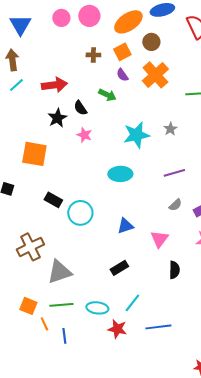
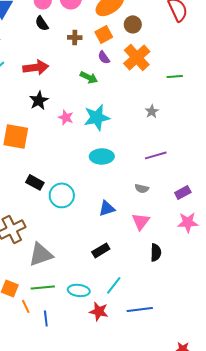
black semicircle: (80, 108) -> (42, 23), moved
cyan star: (136, 135) -> (97, 117), moved
gray semicircle: (175, 205) -> (142, 188), moved, turned 56

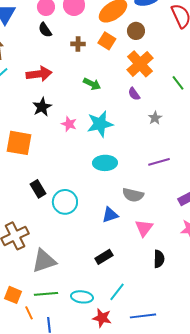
orange square: (104, 34) -> (107, 41), turned -30
purple semicircle: (104, 57) -> (134, 94), moved
green line: (175, 76) -> (178, 83), turned 56
black rectangle: (35, 182) -> (38, 189), turned 30
gray semicircle: (142, 188) -> (133, 195), moved, size x1.5

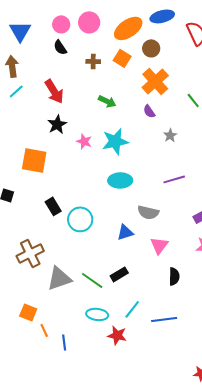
red arrow: (39, 74) -> (54, 91), turned 65
green line: (46, 294) -> (92, 280), moved, turned 40
blue line: (143, 316) -> (164, 319), moved

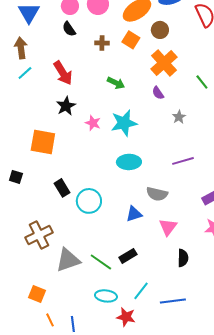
orange line: (44, 330) -> (50, 320), moved

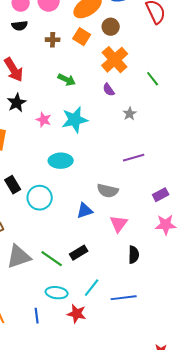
black semicircle: (69, 29) -> (20, 26), turned -63
cyan ellipse: (129, 162) -> (61, 161), moved
blue line: (73, 324) -> (37, 316), moved

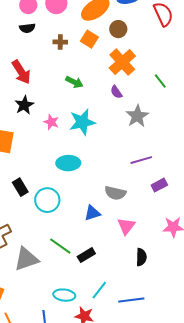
gray star: (130, 114) -> (137, 116), size x1.6
purple rectangle: (161, 195) -> (159, 185), moved
green line: (52, 259) -> (60, 246), moved

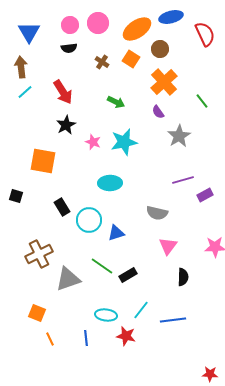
brown cross: (60, 42) -> (102, 62), turned 32
purple rectangle: (159, 185) -> (205, 195), moved
blue triangle: (92, 213) -> (116, 233), moved

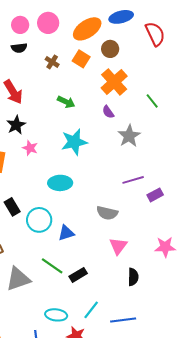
pink star: (93, 142) -> (30, 148), moved

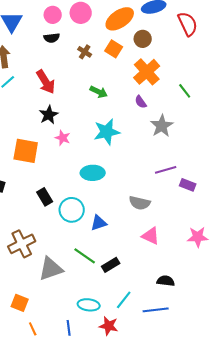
purple rectangle: (155, 195) -> (188, 185), turned 49
pink triangle: (118, 246) -> (151, 236), turned -42
black semicircle: (133, 277) -> (166, 281), moved, turned -84

